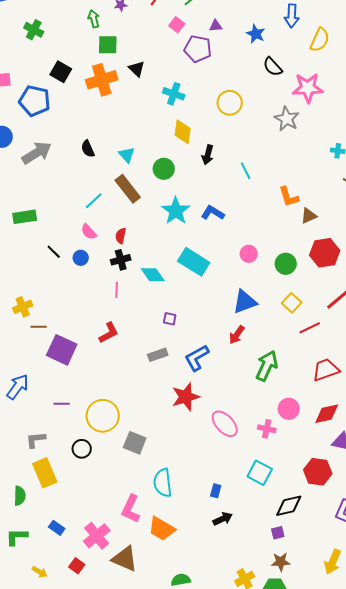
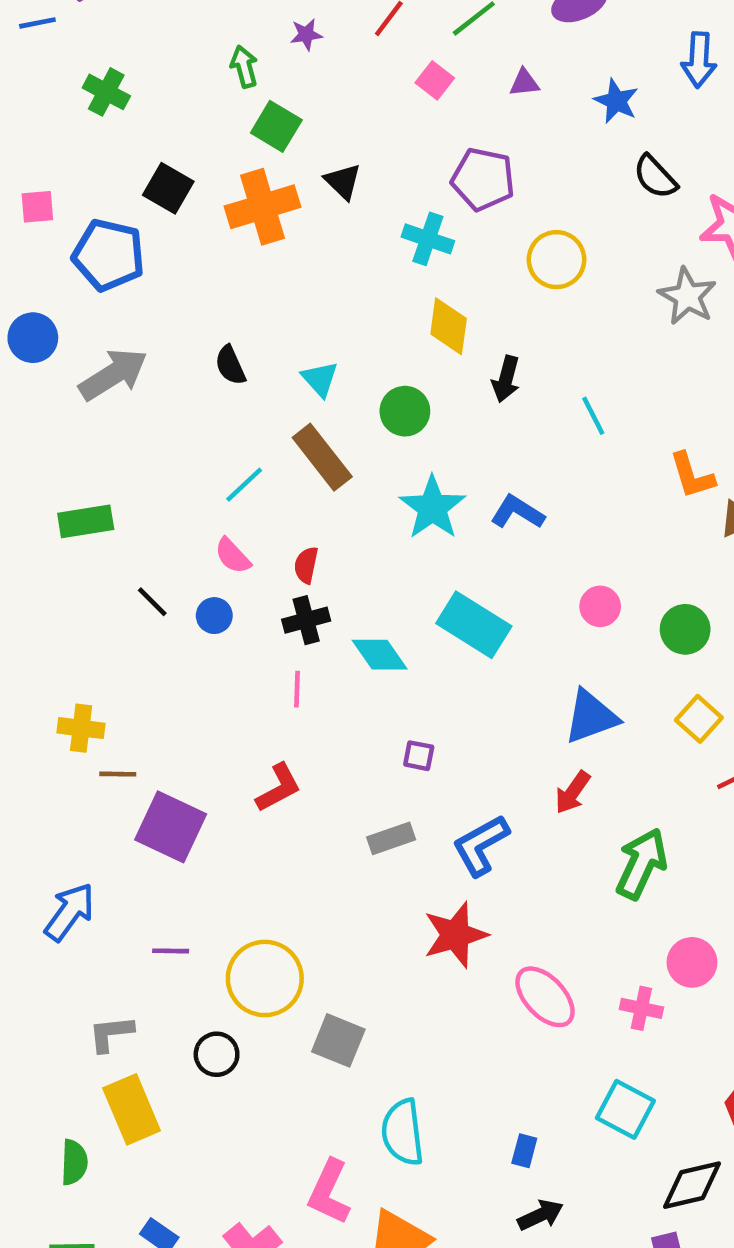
green square: (108, 45) -> (276, 126), turned 30
purple pentagon: (198, 49) -> (483, 179), moved
yellow cross: (23, 307) -> (81, 728), turned 30

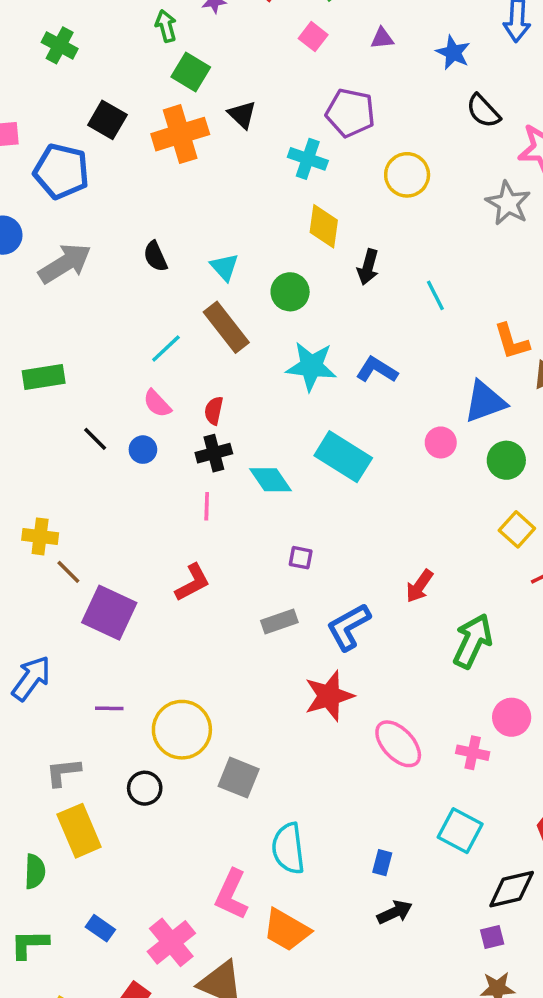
cyan star: (432, 508) -> (311, 366), turned -30
blue triangle: (591, 717) -> (485, 402), moved
brown line: (118, 774) -> (68, 572), turned 44

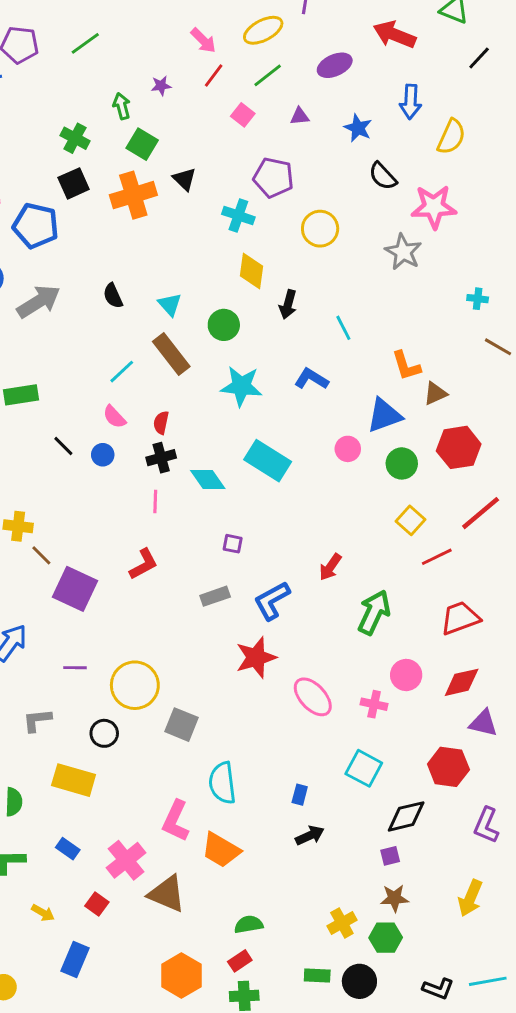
green cross: (60, 45) -> (75, 138), moved
black square: (107, 120) -> (74, 183), turned 36
blue L-shape: (377, 370) -> (311, 379), moved
yellow rectangle: (79, 831) -> (74, 780), moved, turned -51

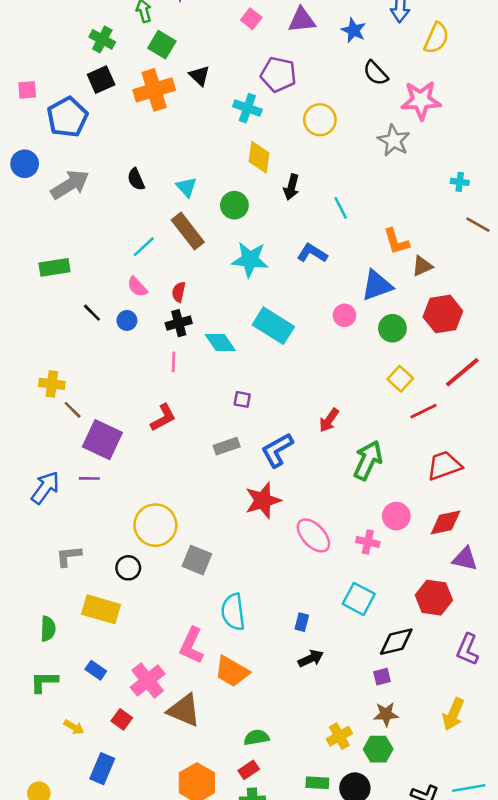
purple triangle: (300, 116) -> (302, 20), size x1.6
blue pentagon: (36, 226) -> (67, 117), turned 30
purple line: (75, 668) -> (89, 478), moved

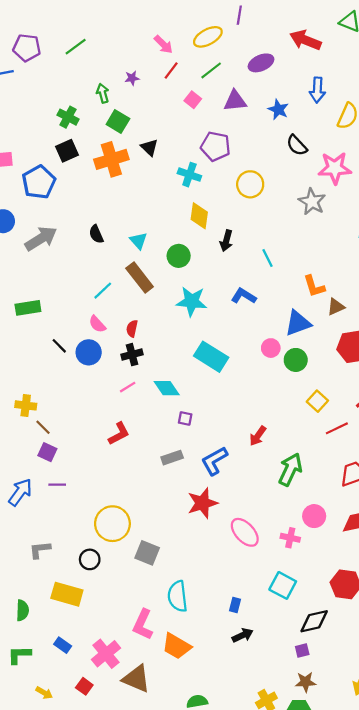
blue circle: (127, 320) -> (89, 352), size x1.5
green circle: (392, 328) -> (296, 360), moved
cyan diamond: (220, 342) -> (167, 388), moved
pink line: (174, 362) -> (128, 387), turned 56
purple square: (102, 440) -> (47, 452), moved, size x0.6

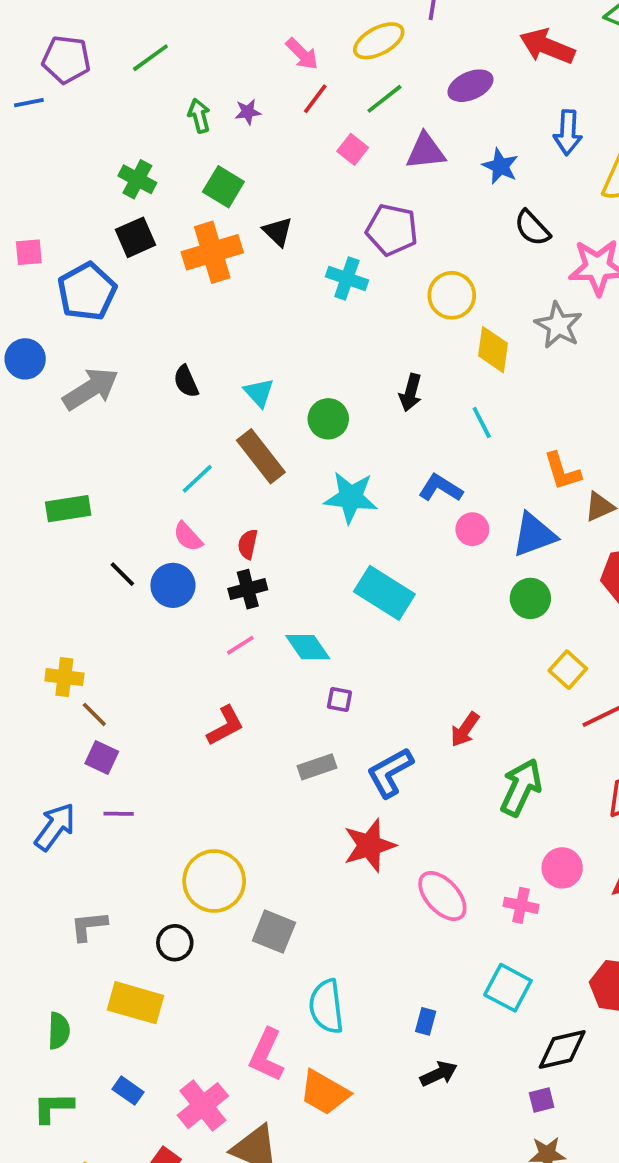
green arrow: (103, 93) -> (199, 116), moved
yellow diamond: (199, 216) -> (493, 350), moved
pink circle: (271, 348) -> (472, 529), moved

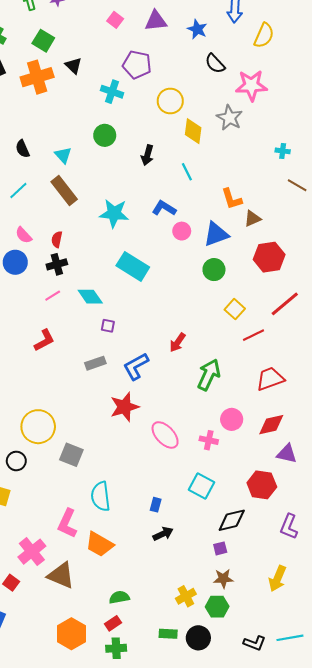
green circle: (328, 419) -> (105, 135), moved
cyan line: (197, 479) -> (18, 190), moved

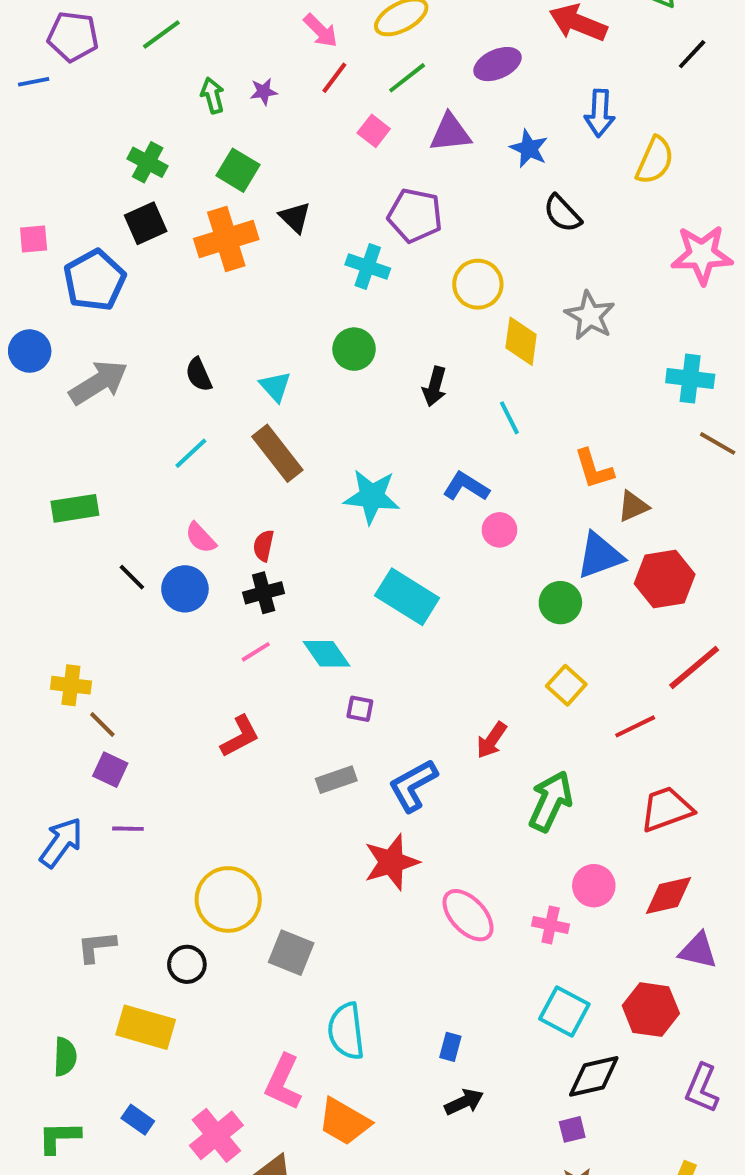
pink star: (251, 85) -> (702, 255), moved
cyan cross: (283, 151) -> (690, 379), size x1.6
blue triangle: (216, 234) -> (600, 555), moved
yellow square: (235, 309) -> (566, 685), moved
cyan square: (201, 486) -> (564, 1012), moved

